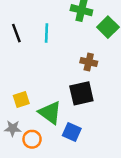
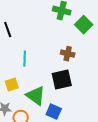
cyan line: (46, 33) -> (25, 59), moved

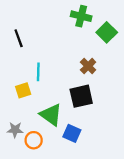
brown cross: (68, 54) -> (88, 66), turned 32
yellow square: (12, 85) -> (23, 90), moved

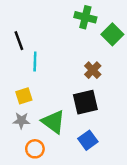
cyan line: (38, 72) -> (35, 62), moved
gray star: (15, 130) -> (21, 121), moved
blue square: (72, 133) -> (88, 140), moved, turned 30

